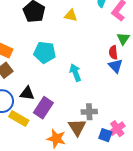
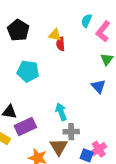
red semicircle: (113, 52) -> (61, 44), moved
cyan arrow: (75, 73) -> (61, 112), moved
purple rectangle: (43, 108) -> (25, 127), turned 30

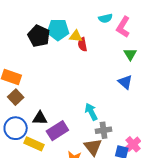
cyan semicircle: (86, 21) -> (105, 18), turned -120
cyan pentagon: (28, 71) -> (58, 30), moved

